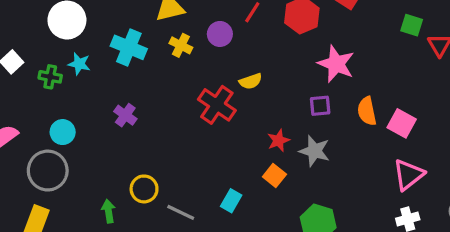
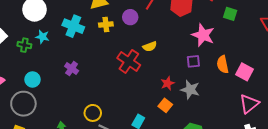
green square: (412, 25) -> (230, 14), moved
yellow cross: (181, 45) -> (106, 25), turned -32
yellow circle: (144, 189) -> (93, 113), moved

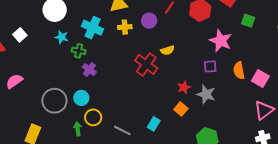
green cross: (24, 45) -> (79, 51), moved
cyan circle: (33, 79) -> (81, 98), moved
gray circle: (23, 104) -> (54, 101), moved
yellow circle: (93, 113) -> (93, 117), moved

